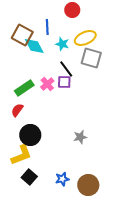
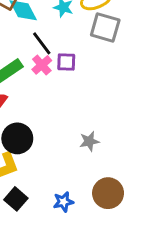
black line: (66, 69) -> (42, 43), moved
brown circle: (88, 185) -> (108, 193), moved

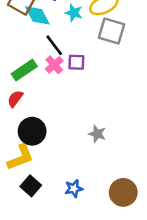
gray star: (89, 141) -> (97, 134), turned 30
brown circle: (108, 193) -> (123, 192), moved

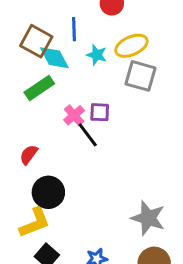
black line: (54, 45) -> (88, 135), moved
green rectangle: (24, 70) -> (39, 88), moved
gray star: (97, 134) -> (148, 218), moved, size x1.6

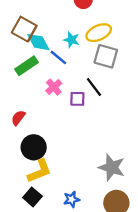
blue line: (74, 29) -> (58, 57), moved, turned -48
purple square: (100, 112) -> (77, 99), moved
black line: (88, 135) -> (94, 87), moved
yellow L-shape: (35, 223) -> (40, 171), moved

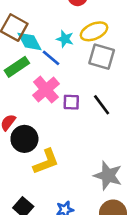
pink cross: (54, 87) -> (46, 90), size x1.5
black line: (94, 87) -> (102, 105), moved
black circle: (34, 147) -> (24, 139), moved
yellow L-shape: (40, 171) -> (46, 162), moved

